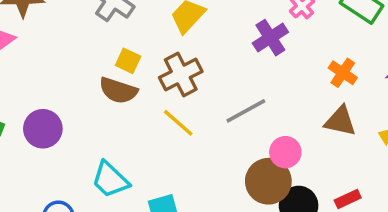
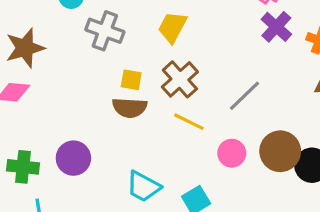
purple cross: (270, 38) -> (276, 27), moved
pink circle: (285, 152) -> (232, 153), moved

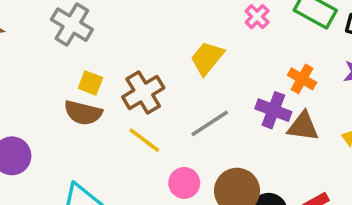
yellow trapezoid: (172, 27) -> (207, 58), moved
purple cross: (276, 27) -> (273, 110), moved, turned -32

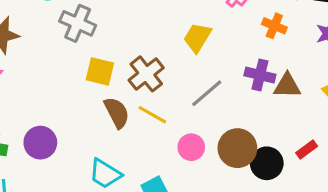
orange cross: (302, 79) -> (274, 26), moved
yellow square: (90, 83) -> (100, 71), size x1.4
brown semicircle: (83, 113) -> (117, 113), moved, turned -124

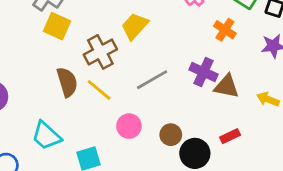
yellow trapezoid: (197, 38) -> (135, 26), moved
yellow square: (100, 71) -> (57, 26), moved
brown circle: (237, 148) -> (171, 135), size x0.6
red rectangle: (307, 150) -> (230, 136), moved

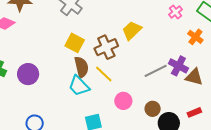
yellow square: (57, 26) -> (75, 43), moved
gray line: (152, 80) -> (156, 71), moved
cyan trapezoid: (46, 136) -> (79, 86), moved

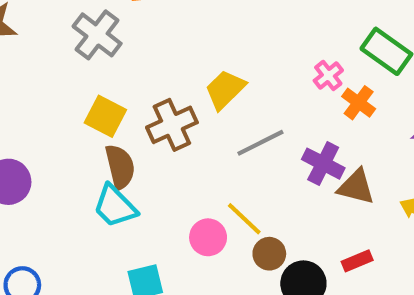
pink cross: (176, 12) -> (328, 75), moved
gray line: (156, 71) -> (260, 143), moved
yellow line: (104, 74) -> (244, 219), moved

